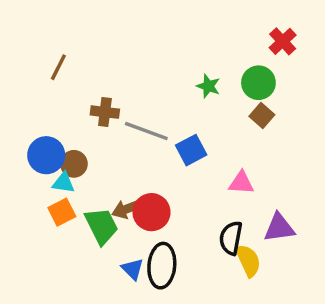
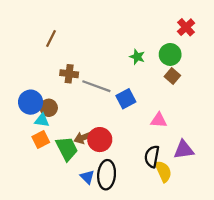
brown line: (58, 67) -> (51, 39), moved

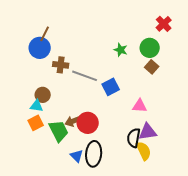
blue circle: (31, 102) -> (40, 48), moved
purple triangle: (184, 150) -> (148, 132), moved

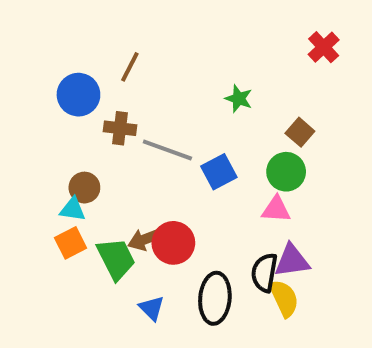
brown line: (45, 34) -> (130, 67), moved
green circle: (150, 48) -> (286, 172), moved
black ellipse: (94, 154) -> (215, 298), moved

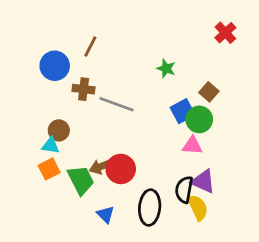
blue square: (219, 172) -> (183, 111), moved
purple triangle: (292, 261) -> (203, 181), turned 32

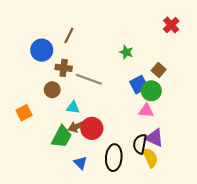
brown circle: (59, 130) -> (52, 90), moved
cyan triangle: (51, 146) -> (73, 107), moved
orange square: (49, 169) -> (24, 113), moved
green trapezoid: (81, 180) -> (62, 137), turned 55

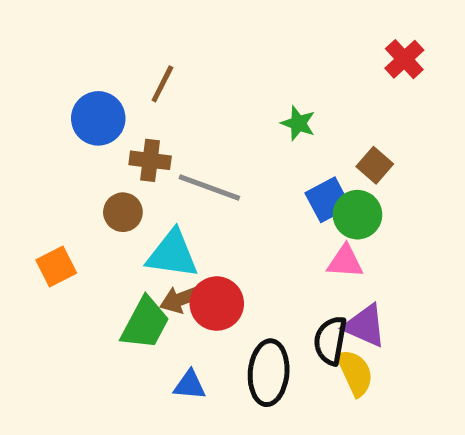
cyan triangle: (73, 107) -> (172, 254), size x1.6
blue triangle: (80, 163) -> (190, 385), turned -40

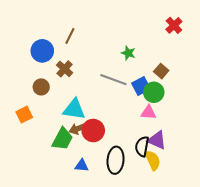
brown cross: (150, 160) -> (65, 69), turned 35
gray line: (209, 188) -> (113, 80), moved
brown circle: (123, 212) -> (41, 87), moved

